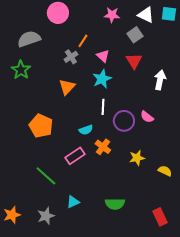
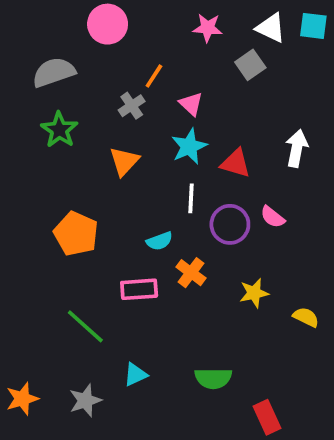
red triangle: (134, 61) -> (236, 163), moved, turned -42
green star: (21, 70) -> (59, 130), moved
pink rectangle: (75, 156) -> (139, 289), turned 30
red rectangle: (160, 217) -> (267, 417), moved

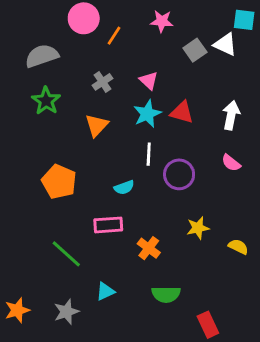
white triangle: (271, 28) -> (225, 44), moved
orange line: (154, 76) -> (114, 36), moved
red triangle: (236, 163) -> (182, 112), moved
pink semicircle: (273, 217) -> (231, 163), moved
orange cross: (191, 273) -> (149, 248), moved

